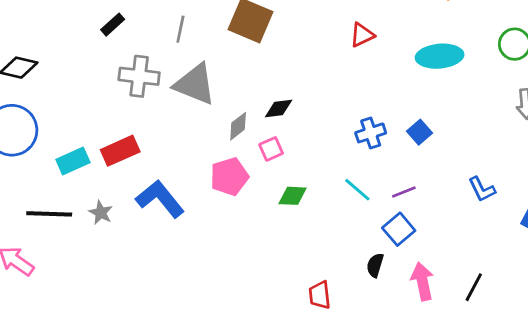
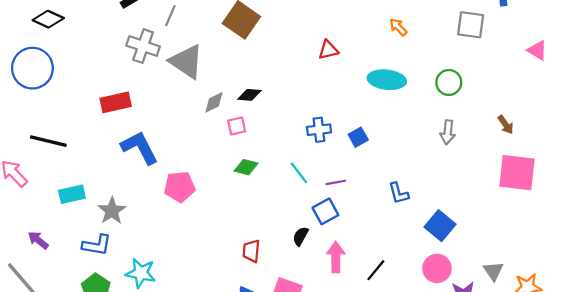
gray line: (180, 29) -> (170, 16), moved
cyan rectangle: (73, 161) -> (72, 194), moved
pink pentagon: (229, 177) -> (180, 187), moved
gray star: (101, 213) -> (112, 211), moved, size x1.4

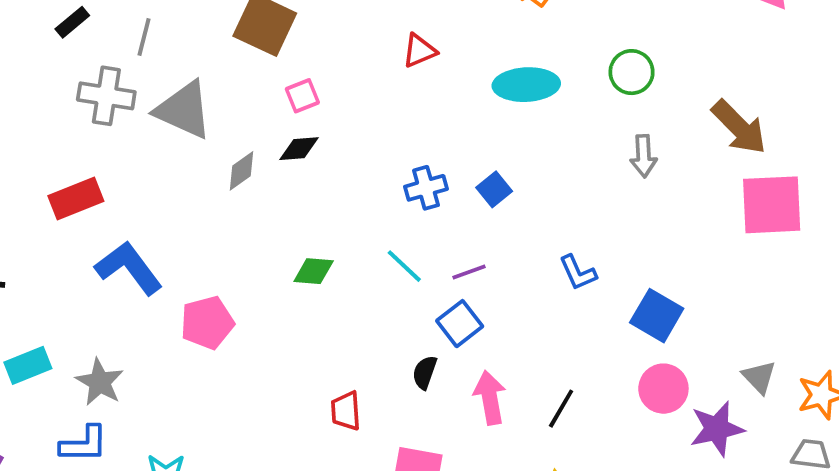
brown arrow: (506, 125) -> (739, 127), size x1.8
pink square: (237, 126) -> (302, 96), moved

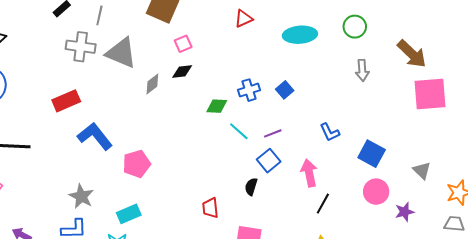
green diamond: (314, 271) -> (217, 106), moved
cyan rectangle: (28, 365) -> (129, 214), moved
gray triangle: (759, 377) -> (422, 171), moved
pink arrow: (490, 398) -> (309, 173), moved
purple star: (717, 429) -> (405, 212), size x0.7

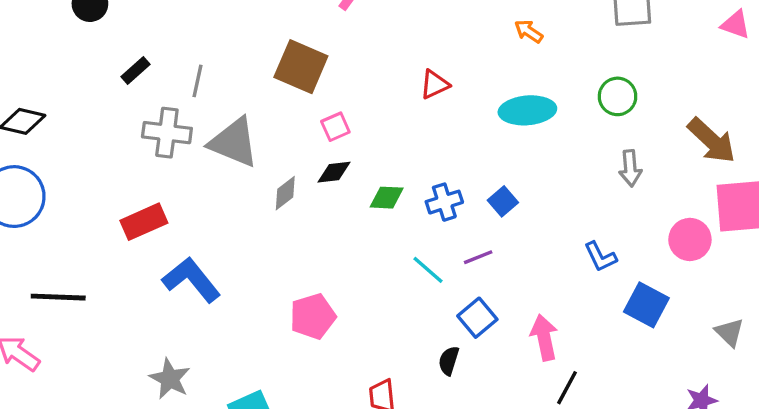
green diamond: (217, 106) -> (387, 198), moved
blue L-shape: (330, 132) -> (600, 257), moved
purple line: (273, 133) -> (478, 257), moved
pink pentagon: (137, 164) -> (313, 316), moved
pink circle: (376, 192) -> (690, 239), moved

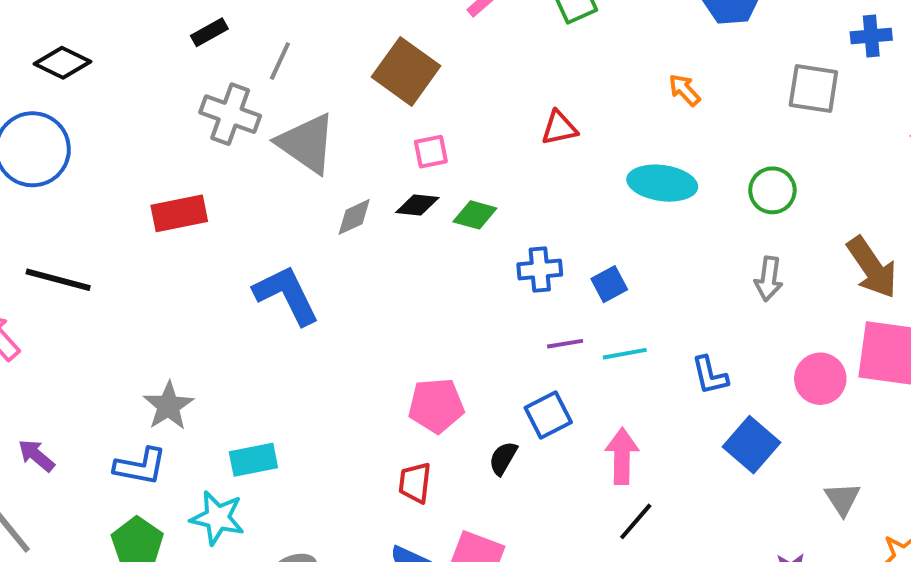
green diamond: (387, 198) -> (475, 215), moved
cyan line: (428, 270) -> (625, 354), moved, turned -64
blue L-shape: (191, 280) -> (287, 295), moved
pink pentagon: (313, 316) -> (436, 406), moved

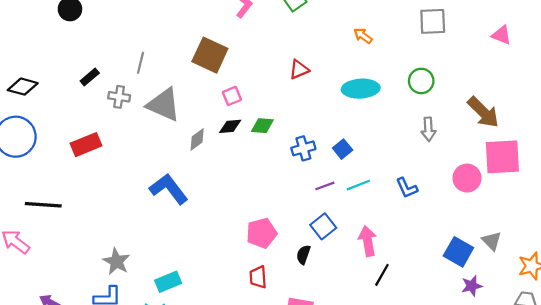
black rectangle: (209, 32) -> (90, 77), moved
gray cross: (230, 114) -> (119, 97), size x0.7
red rectangle: (179, 213) -> (86, 145), moved
blue square: (752, 445) -> (458, 252), moved

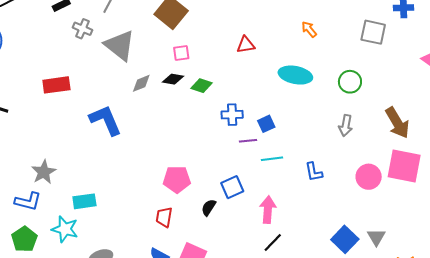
red rectangle: (86, 145) -> (56, 85), moved
purple line: (325, 186) -> (248, 141), moved

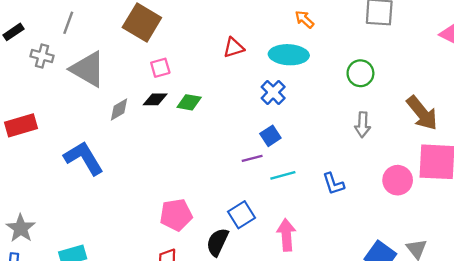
cyan ellipse: (295, 75) -> (289, 55), moved
blue cross: (232, 115) -> (273, 92), moved, turned -35
black semicircle: (209, 207) -> (217, 242), size x1.4

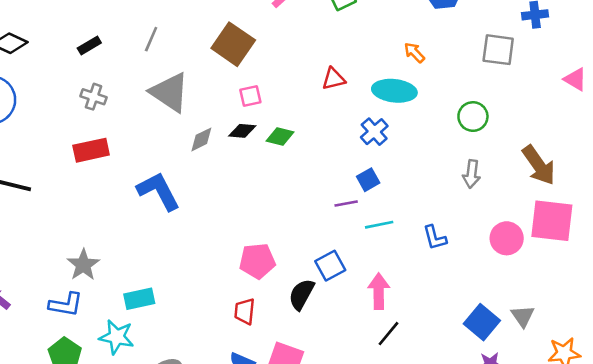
gray cross: (42, 56) -> (94, 97), moved

